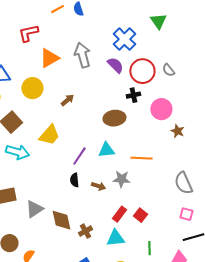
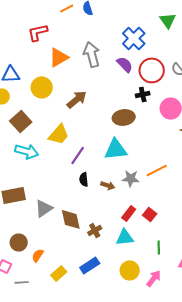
brown arrow: (67, 100) -> (77, 99), size x1.5
cyan triangle: (106, 150) -> (116, 149), size x1.4
purple line: (79, 156) -> (78, 155), moved
orange line: (141, 158) -> (157, 170), moved, turned -30

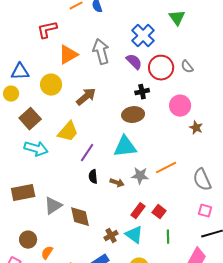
black cross: (143, 94) -> (142, 92), moved
brown cross: (95, 230) -> (111, 236), moved
cyan triangle: (125, 237) -> (134, 235), turned 42
green line: (159, 247) -> (168, 237), moved

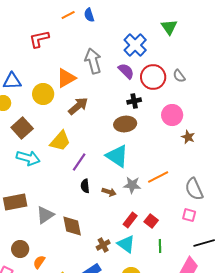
orange triangle: (68, 55) -> (66, 78), moved
cyan triangle: (125, 147) -> (117, 156), turned 40
pink square: (205, 211) -> (189, 215), moved

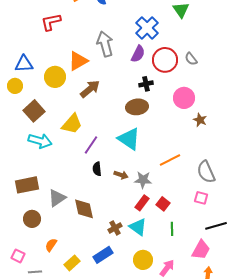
purple semicircle: (126, 71) -> (138, 54), turned 72
gray star: (132, 185) -> (143, 180), moved
brown circle: (20, 249) -> (32, 219), moved

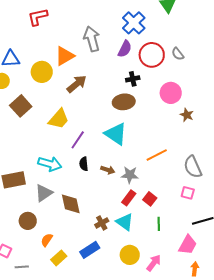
cyan arrow: (40, 141) -> (50, 164), moved
brown circle: (32, 219) -> (28, 221), moved
orange semicircle: (51, 245) -> (47, 240), moved

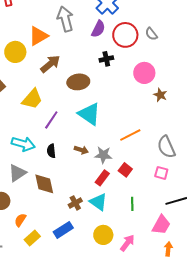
brown ellipse: (124, 102) -> (78, 82), moved
black semicircle: (84, 164) -> (51, 151), moved
red square: (150, 199) -> (125, 170), moved

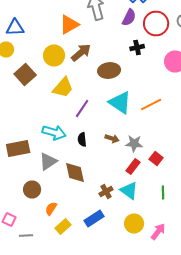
yellow circle: (15, 52) -> (54, 56), moved
orange line: (130, 135) -> (151, 104), moved

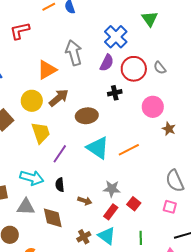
yellow trapezoid: (63, 88) -> (41, 133), turned -60
brown arrow: (112, 138) -> (85, 201), moved
gray triangle: (48, 162) -> (26, 207), turned 36

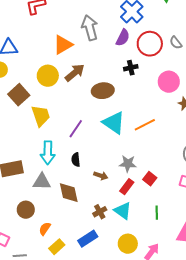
yellow trapezoid: (41, 133) -> (41, 116), moved
cyan arrow: (32, 178) -> (48, 153), turned 75

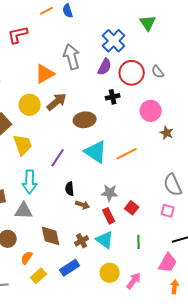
black semicircle: (76, 160) -> (70, 189), moved
red rectangle: (127, 187) -> (109, 216), turned -63
brown diamond: (69, 193) -> (51, 236), moved

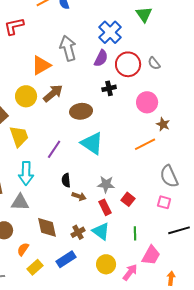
orange line: (127, 154) -> (145, 144), moved
pink trapezoid: (168, 263) -> (151, 255), moved

